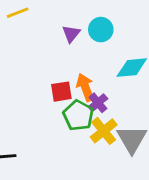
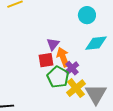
cyan circle: (101, 30) -> (87, 15), moved
purple triangle: (71, 34) -> (53, 44), moved

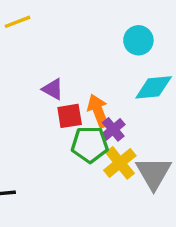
purple triangle: (53, 44) -> (53, 89), moved, turned -40
green pentagon: (58, 77) -> (90, 144), turned -30

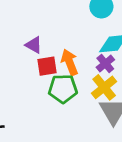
purple cross: (113, 129) -> (105, 63), moved
yellow cross: (120, 163) -> (104, 87), moved

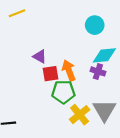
purple cross: (105, 63) -> (98, 71), turned -32
yellow cross: (104, 87) -> (80, 115), moved

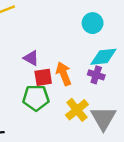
green pentagon: (63, 92) -> (36, 98), moved
yellow cross: (80, 115) -> (77, 110), moved

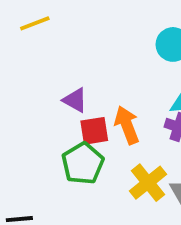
green pentagon: (36, 98) -> (83, 163), turned -30

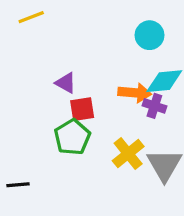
orange arrow: (127, 125) -> (135, 93), moved, turned 116

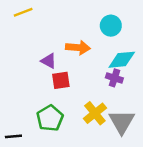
orange arrow: (135, 93) -> (78, 48), moved
green pentagon: (72, 137) -> (50, 118), moved

